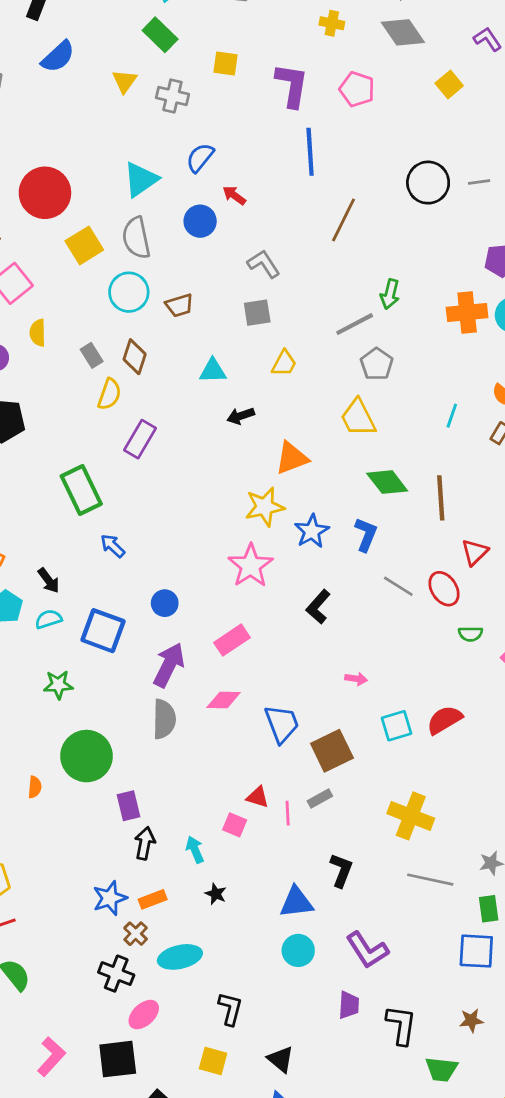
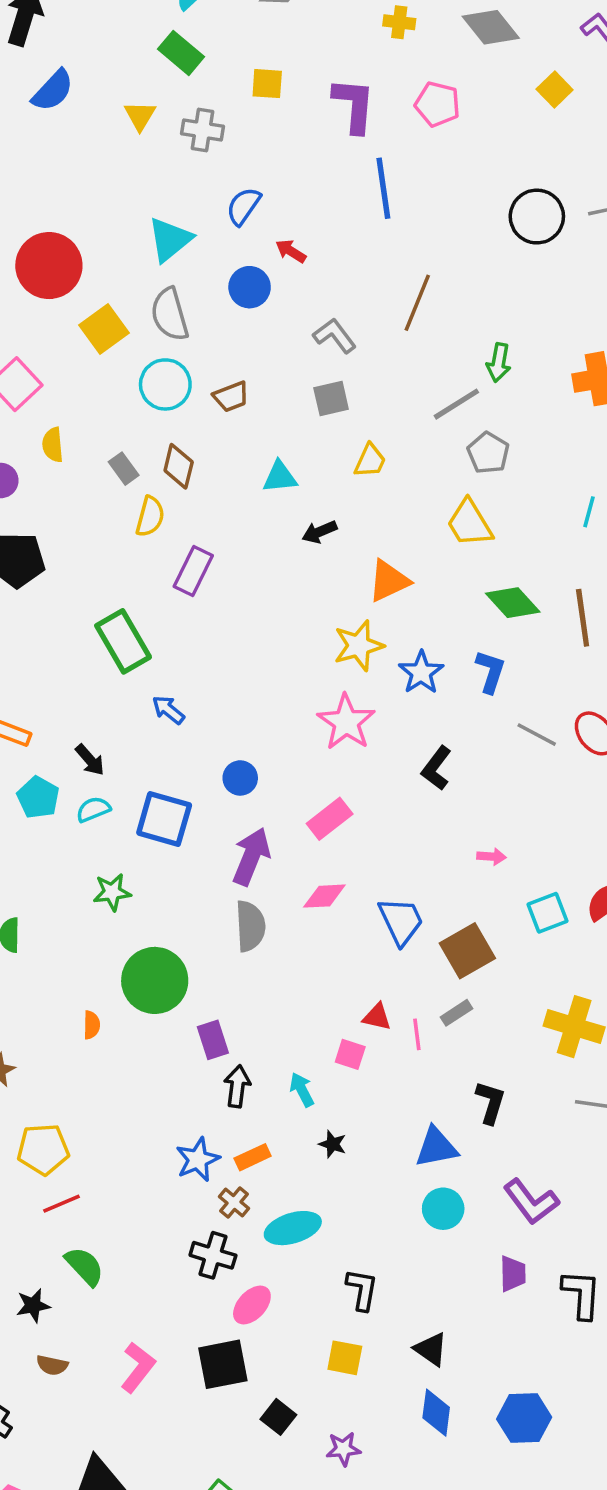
brown line: (344, 220) -> (417, 303), moved

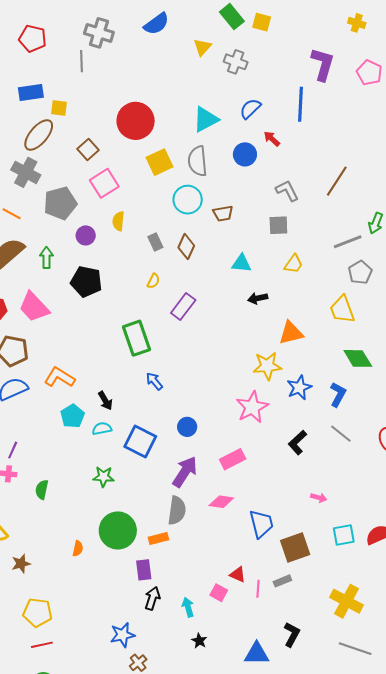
yellow square: (267, 84) -> (262, 22), moved
blue line: (383, 188) -> (301, 104), moved
yellow semicircle: (150, 517) -> (153, 281), moved, size x0.7
gray line: (537, 735) -> (341, 434), moved
orange rectangle: (253, 1157) -> (158, 539), moved

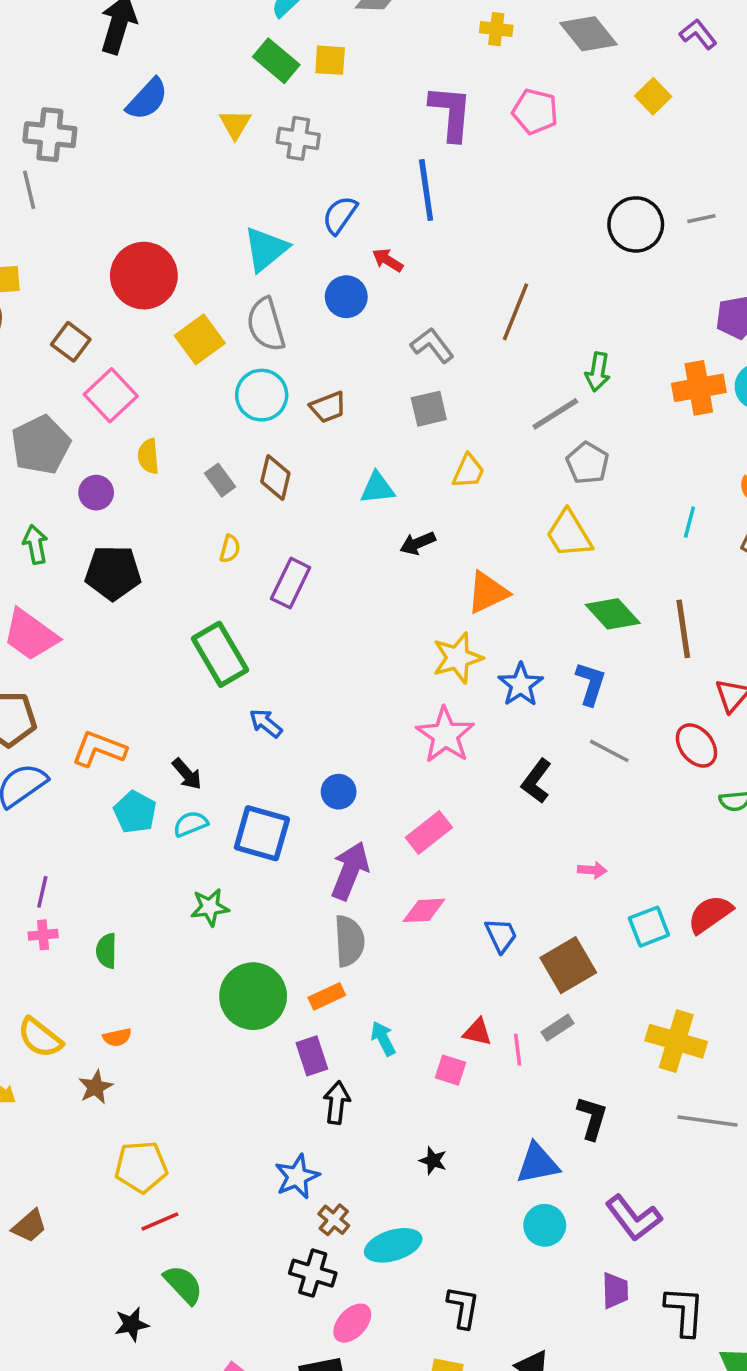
blue trapezoid: (261, 524) -> (501, 935), size x0.7
orange semicircle: (78, 548) -> (117, 1037), moved, turned 77
cyan arrow: (188, 607) -> (383, 1038), moved

